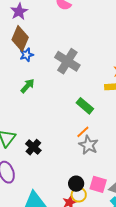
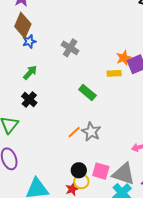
gray cross: (67, 61) -> (70, 48), size x0.7
orange line: (83, 132) -> (74, 132), moved
black cross: (33, 147) -> (29, 99), moved

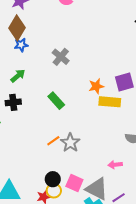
orange star: (124, 58) -> (96, 86), moved
yellow rectangle: (114, 73) -> (110, 102), moved, size x1.5
green rectangle: (87, 93) -> (56, 101), moved
black cross: (29, 99) -> (13, 102), turned 35

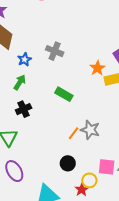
blue star: (21, 45) -> (24, 59), moved
black circle: (53, 179) -> (68, 163), moved

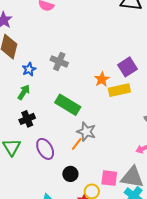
green rectangle: (64, 94) -> (68, 105), size x1.4
gray star: (90, 130) -> (86, 132), moved
purple ellipse: (14, 171) -> (45, 149), moved

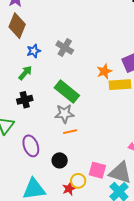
gray star: (86, 132) -> (64, 114), moved, turned -30
orange line: (77, 144) -> (70, 132), turned 32
purple ellipse: (45, 149) -> (31, 146), moved

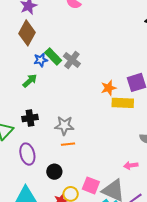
green rectangle: (67, 92) -> (53, 57), moved, size x0.7
black cross: (25, 100) -> (30, 118), moved

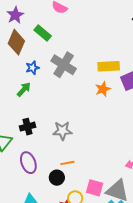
green rectangle: (53, 57) -> (43, 33), moved
gray cross: (72, 60) -> (64, 65), size x1.4
yellow rectangle: (123, 103) -> (109, 66), moved
orange line: (68, 144) -> (67, 163), moved

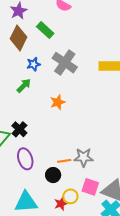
orange star: (103, 89) -> (58, 102), moved
black cross: (28, 127) -> (19, 129), moved, turned -35
gray star: (62, 131) -> (84, 157), moved

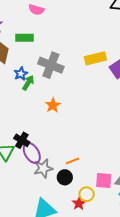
green rectangle: (45, 30) -> (24, 38), turned -30
green arrow: (24, 86) -> (28, 83), moved
gray star: (84, 157) -> (43, 168), moved
purple ellipse: (25, 159) -> (32, 153), moved

